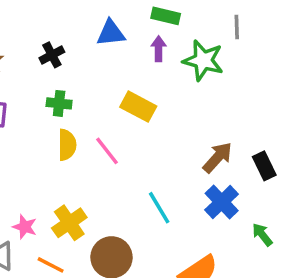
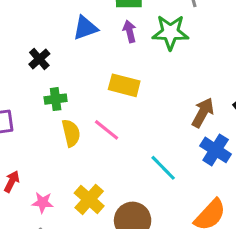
pink star: (25, 227) -> (43, 202), moved

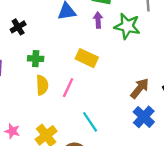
black cross: (39, 59) -> (18, 27), moved
pink line: (107, 130) -> (68, 88), turned 66
cyan line: (163, 168) -> (90, 122), moved

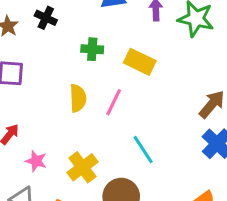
black cross: (18, 27) -> (46, 18), turned -35
green cross: (36, 59) -> (92, 49), moved

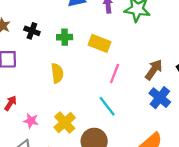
black cross: (46, 18) -> (32, 31), moved
pink line: (114, 102) -> (115, 74), moved

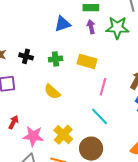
yellow semicircle: (57, 73) -> (52, 92), turned 144
pink star: (31, 121) -> (33, 136), size x1.5

